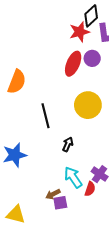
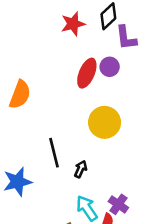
red star: (79, 32) -> (73, 24), moved
black line: (45, 116) -> (54, 153), moved

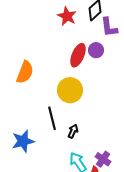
red star: (73, 24) -> (67, 16), turned -30
yellow circle: (105, 122) -> (70, 90), moved

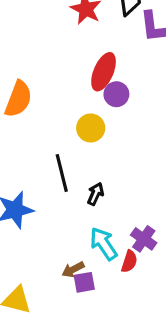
purple circle: (96, 50) -> (116, 94), moved
yellow circle: (70, 90) -> (91, 128), size x0.7

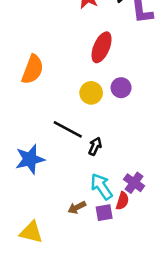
purple circle: (116, 94) -> (121, 88), moved
black line: (62, 173) -> (68, 129), turned -48
purple square: (84, 282) -> (104, 213), moved

